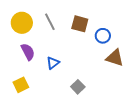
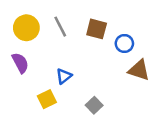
purple semicircle: (28, 52) -> (20, 63), moved
yellow square: (21, 85) -> (47, 99), moved

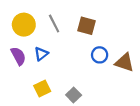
blue circle: (124, 43) -> (100, 55), moved
blue triangle: (64, 76) -> (41, 54), moved
gray square: (94, 105) -> (74, 95), moved

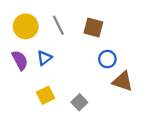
brown triangle: (124, 62) -> (123, 81), moved

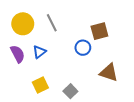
brown square: (93, 28) -> (99, 31), moved, turned -30
blue circle: (107, 59) -> (83, 48), moved

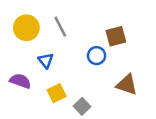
blue triangle: (39, 52) -> (46, 60), turned -32
purple semicircle: (18, 54) -> (20, 81), moved, turned -42
yellow square: (40, 85) -> (57, 93), moved

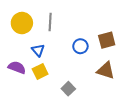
gray line: (60, 27) -> (50, 22), turned 30
brown square: (116, 36) -> (107, 40), moved
yellow square: (57, 93) -> (40, 71), moved

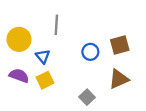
yellow circle: (22, 23) -> (19, 39), moved
brown triangle: (106, 70) -> (119, 79), turned -42
gray square: (68, 89) -> (87, 97), moved

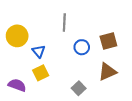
gray line: (56, 25) -> (64, 23), moved
purple semicircle: (19, 76) -> (17, 85), moved

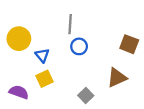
brown square: (108, 41) -> (129, 44), moved, turned 36
blue circle: (82, 47) -> (79, 46), moved

